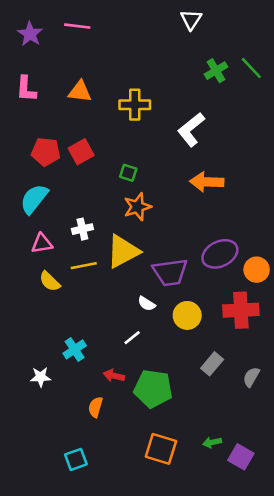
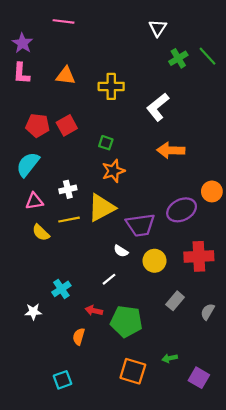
white triangle: (191, 20) -> (158, 28), moved
purple star: (30, 34) -> (22, 43), moved
orange circle: (257, 270) -> (212, 191), moved
green arrow: (212, 442) -> (170, 358), moved

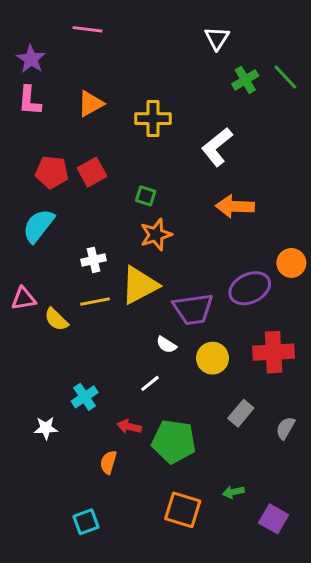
orange triangle: (66, 76) -> (91, 104), turned -36
pink triangle: (34, 201) -> (24, 299), moved

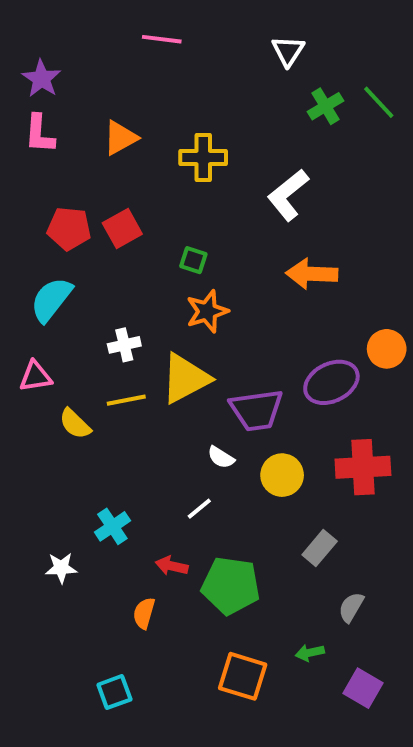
pink line: (88, 29) -> (162, 39), moved
pink triangle: (24, 299) -> (36, 376), moved
gray semicircle: (285, 428) -> (351, 607), moved

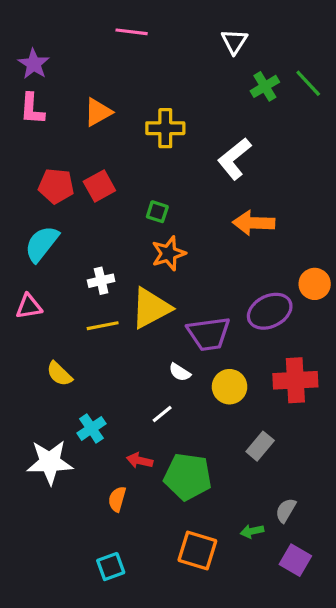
yellow semicircle: (75, 424) -> (59, 374), moved
white star: (61, 568) -> (50, 462), size x1.8
gray semicircle: (351, 607) -> (286, 510), moved
cyan square: (114, 692) -> (111, 567), moved

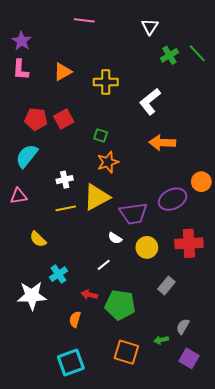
cyan square: (111, 567) -> (71, 362), size x1.5

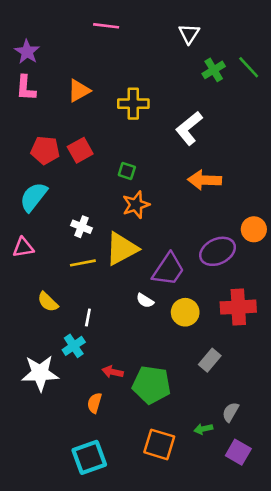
white cross: (65, 180) -> (81, 227), turned 35
purple trapezoid: (134, 214) -> (168, 269), turned -48
white line: (104, 265) -> (88, 317), moved, turned -40

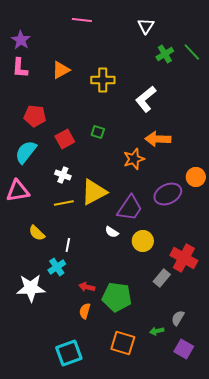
red square: (80, 150) -> (65, 139), moved
orange star: (136, 205) -> (134, 159), moved
pink triangle: (23, 247) -> (18, 191), size x1.4
red cross: (238, 307) -> (184, 258), moved, turned 32
orange semicircle: (94, 403) -> (85, 311), moved

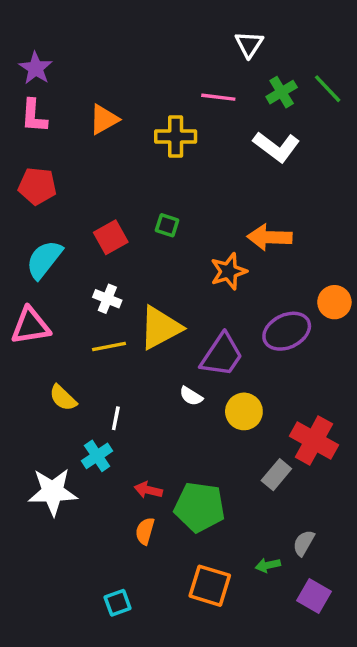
pink line: (82, 20) -> (218, 97), moved
white L-shape: (146, 99) -> (276, 147), moved, turned -104
red pentagon: (35, 116) -> (37, 186), moved
cyan square: (69, 353) -> (118, 603), size x0.6

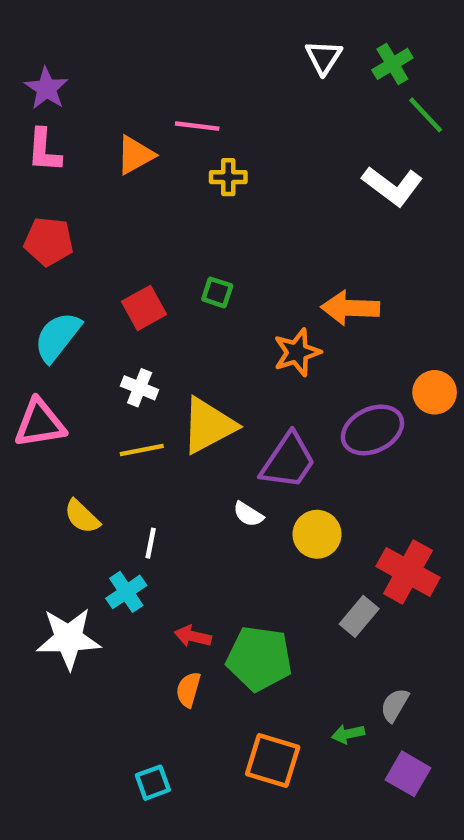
green cross: (282, 92) -> (392, 64), moved
pink line: (218, 97) -> (197, 126), moved
yellow cross: (176, 136) -> (228, 177), size x0.7
white L-shape: (276, 147) -> (392, 186), moved

